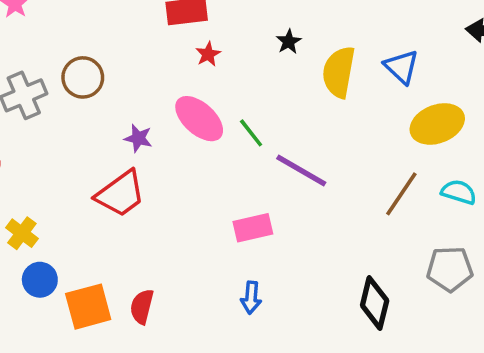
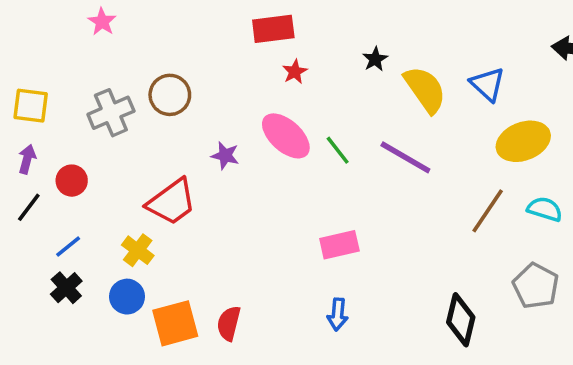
yellow semicircle: (339, 72) -> (425, 90), turned 135
purple line: (301, 171) -> (405, 157), moved
red trapezoid: (120, 194) -> (172, 202), moved
yellow cross: (22, 233) -> (138, 250), moved
gray pentagon: (450, 269) -> (536, 286), turned 30

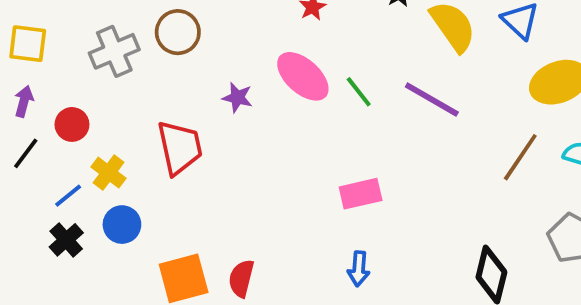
red trapezoid: (172, 202) -> (180, 148), turned -66
yellow cross: (138, 250) -> (109, 173), moved
blue circle: (127, 297) -> (122, 225), moved

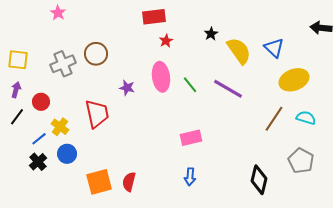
pink ellipse: (303, 76) -> (161, 77), turned 40

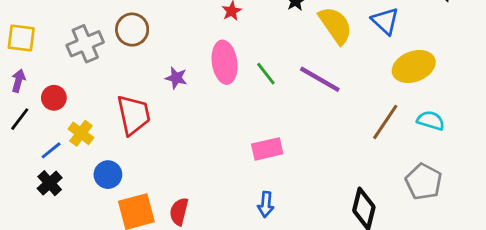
blue circle: (67, 154) -> (108, 175), moved

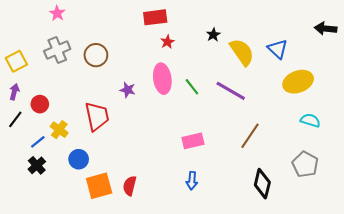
yellow square: (21, 38) -> (16, 61), turned -35
gray cross: (85, 44) -> (57, 50), moved
brown line: (385, 122) -> (250, 136), moved

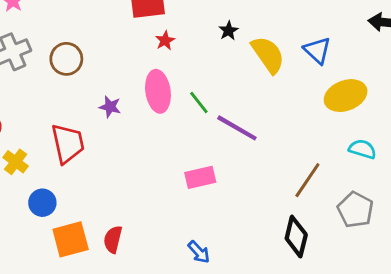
purple line: (231, 91) -> (237, 128), moved
brown line: (250, 136) -> (307, 180), moved
blue arrow: (192, 181) -> (199, 252), moved, turned -48

